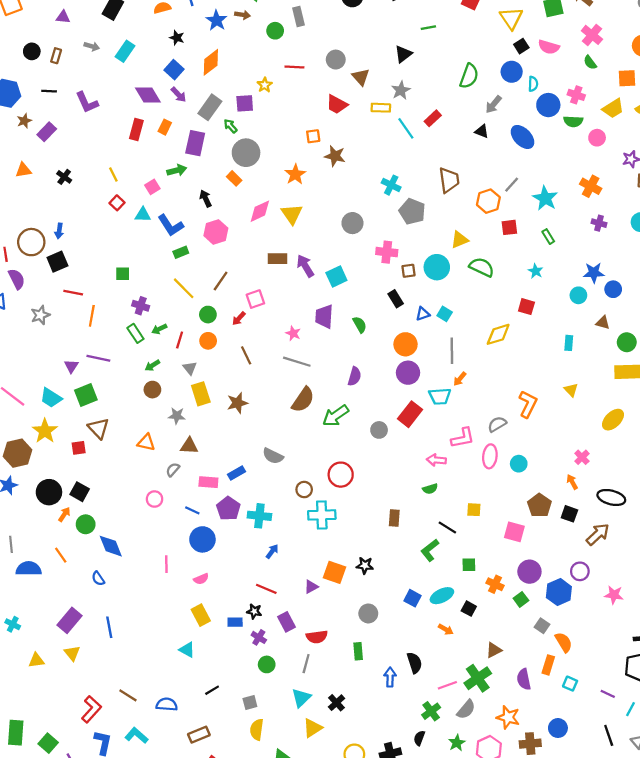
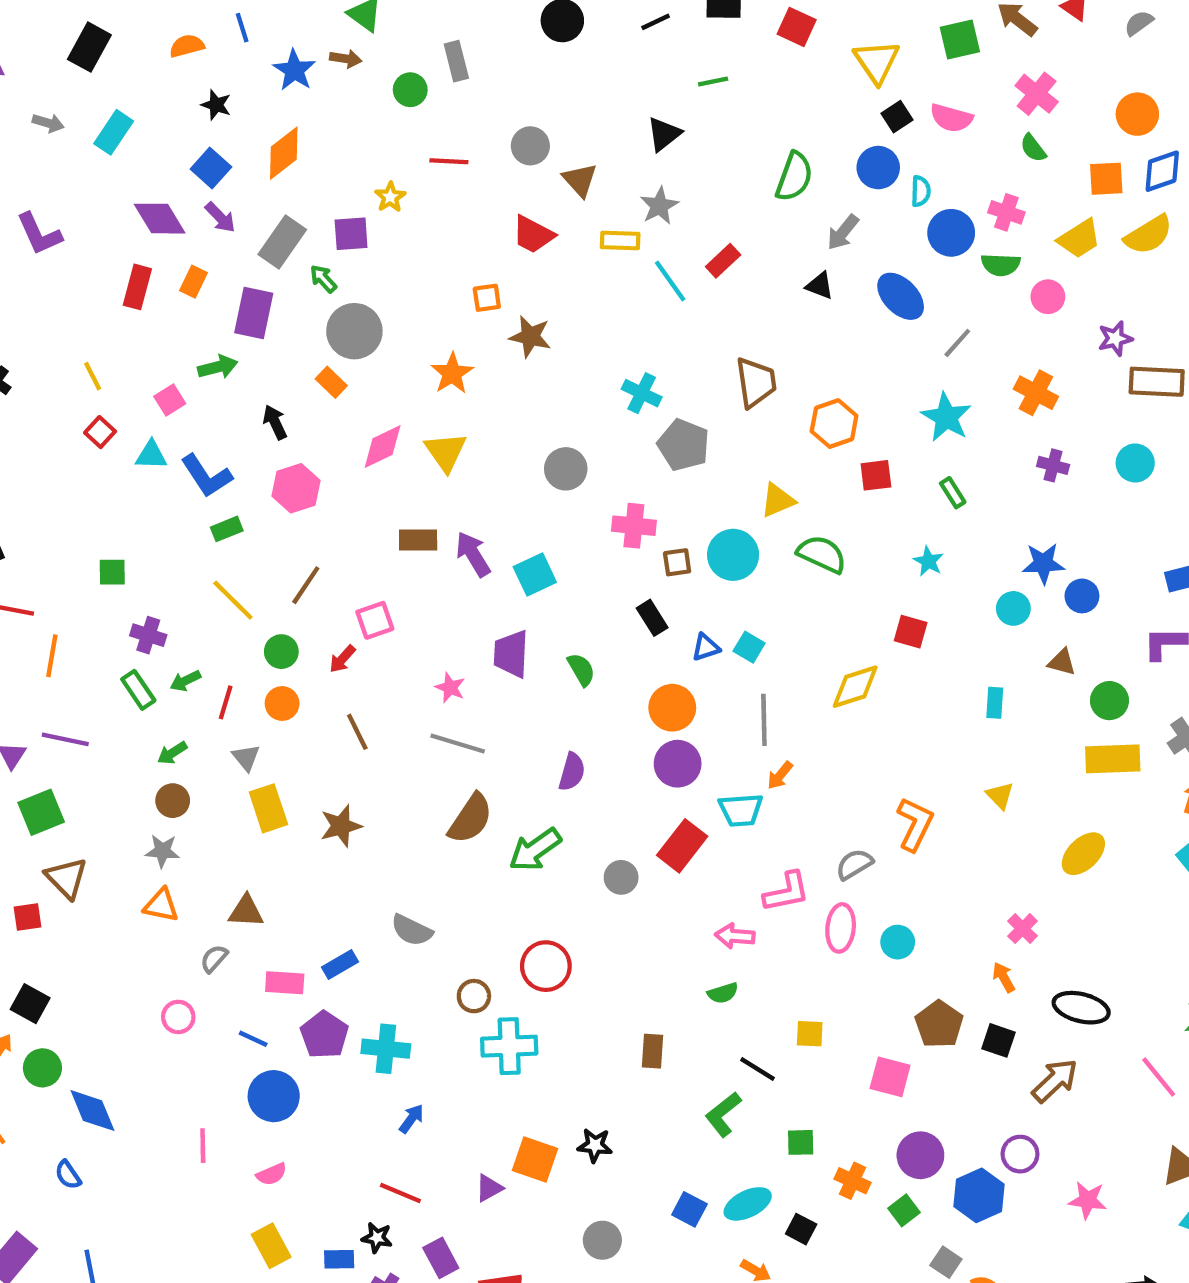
gray line: (512, 185) -> (957, 343), moved
gray star: (177, 416) -> (162, 851), moved

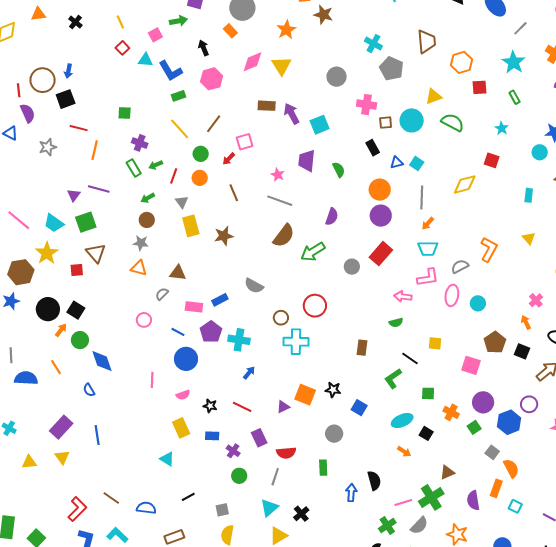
cyan trapezoid: (741, 810) -> (428, 248), moved
blue square: (689, 1209) -> (359, 408), moved
black star: (377, 1238) -> (210, 406), moved

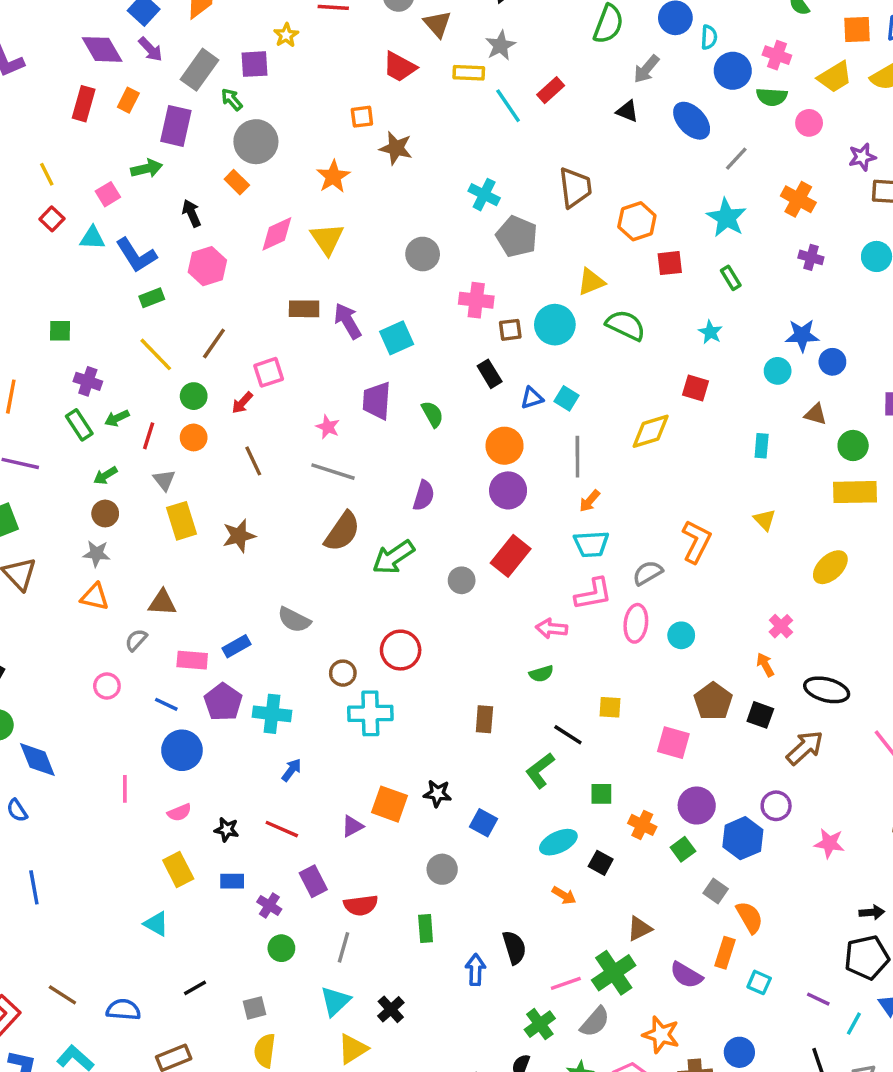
purple semicircle: (473, 500) -> (686, 975), turned -48

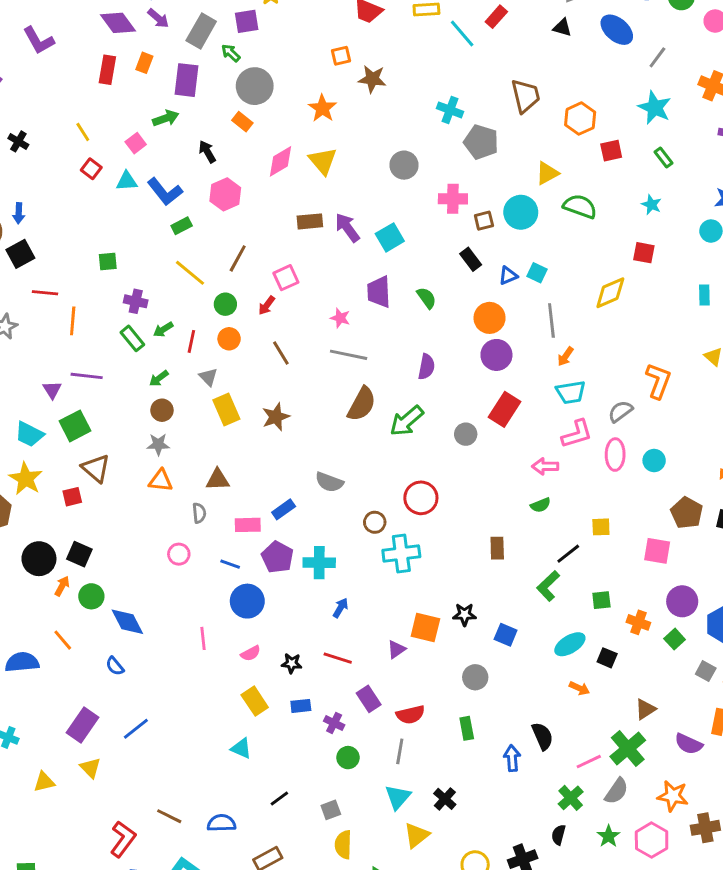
gray semicircle: (136, 640) -> (199, 513), turned 138
black line: (568, 735) -> (568, 554), turned -65
blue line: (34, 887) -> (136, 729), turned 68

